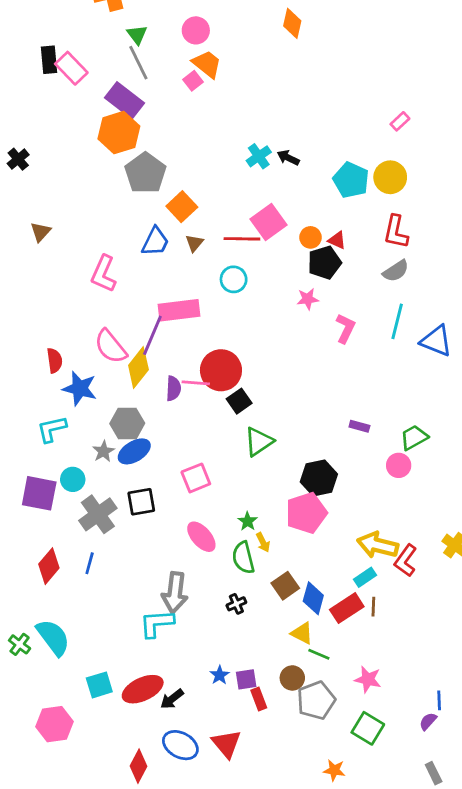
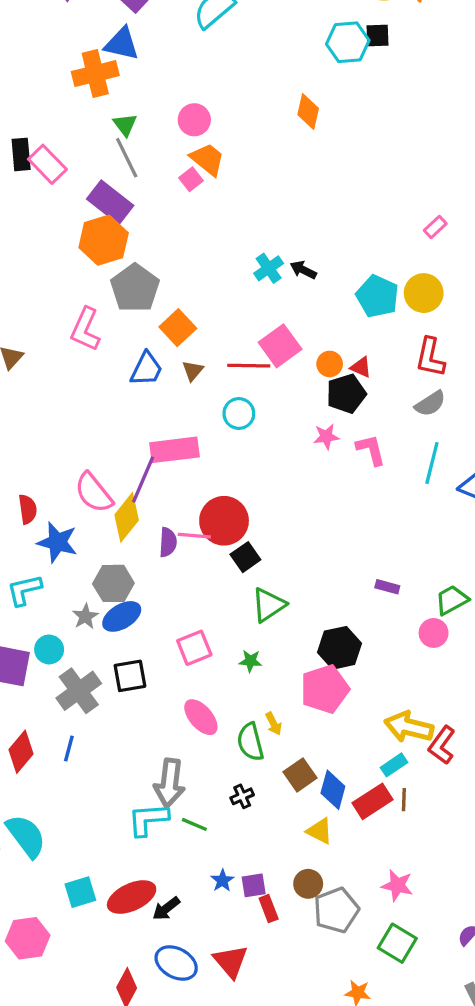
pink L-shape: (103, 274) -> (85, 329), moved
pink L-shape: (345, 328) -> (371, 450), moved, turned -40
green star: (248, 521) -> (250, 661), moved, turned -30
green line: (319, 654) -> (194, 824), moved

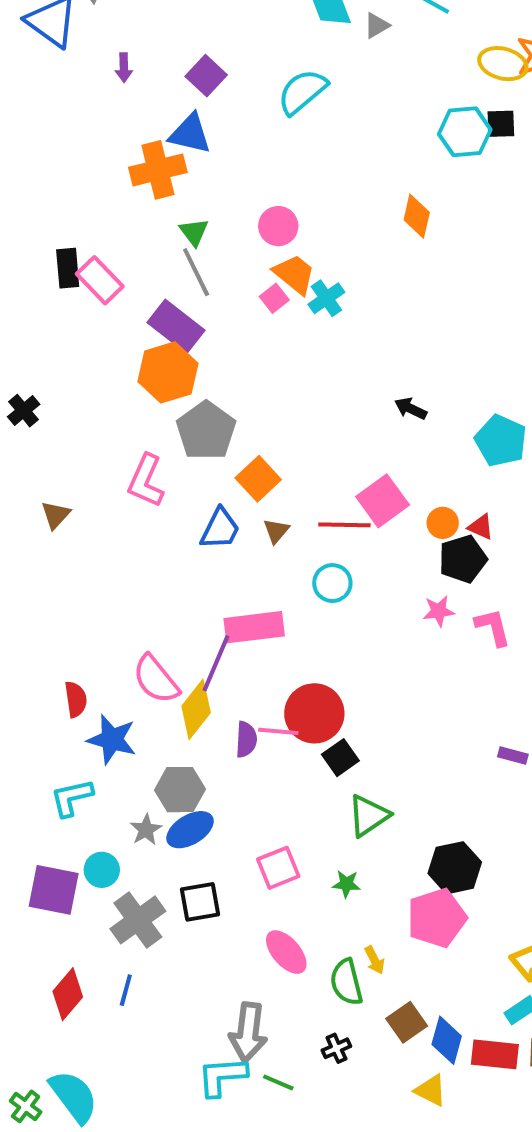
cyan cross: (269, 268) -> (326, 298), moved
purple rectangle: (387, 587) -> (513, 755), moved
red rectangle: (373, 801) -> (495, 1054), turned 39

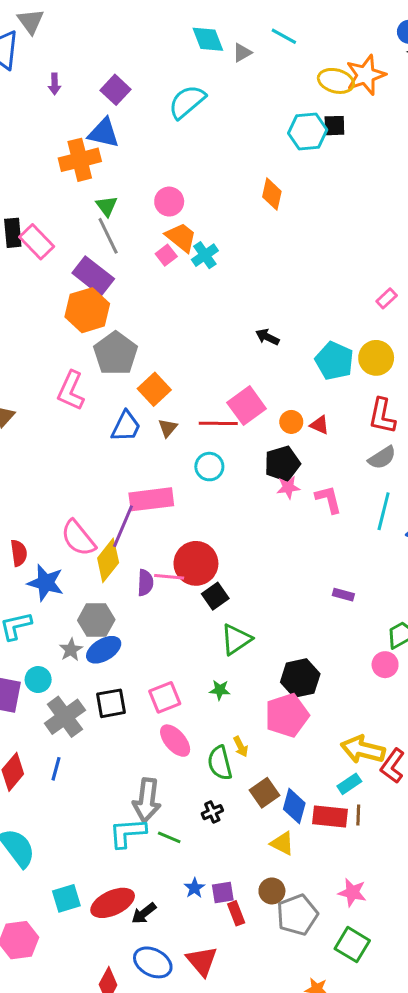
black pentagon: (463, 559) -> (282, 464), moved
pink square: (278, 868) -> (165, 697), moved

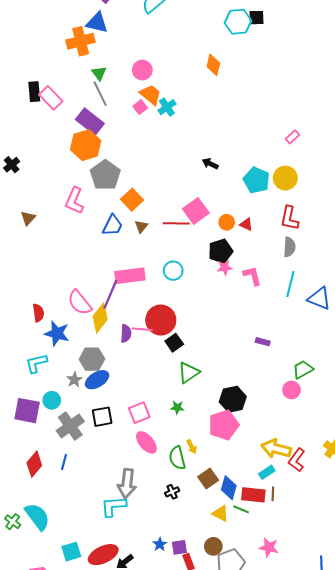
gray semicircle: (382, 458) -> (289, 247), turned -54
cyan circle: (209, 467) -> (173, 271), moved
green line: (169, 837) -> (241, 509), moved

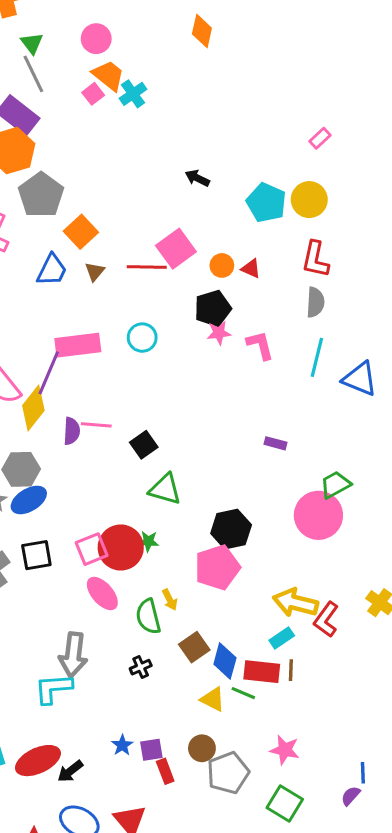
red circle: (161, 320) -> (121, 547), moved
green triangle: (189, 372) -> (165, 489), turned 50
pink circle: (291, 390) -> (318, 515), size x1.8

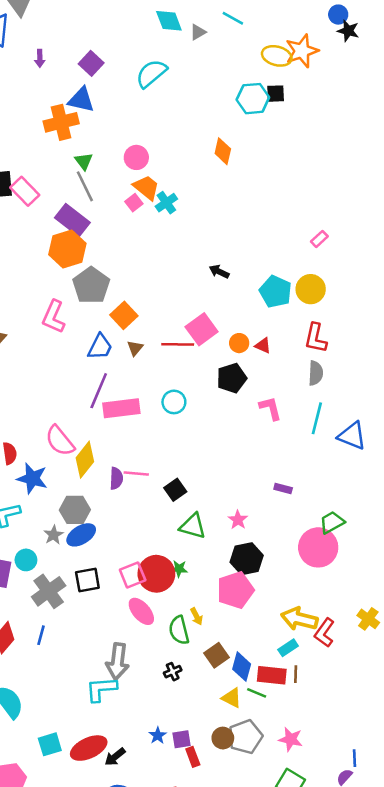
pink star: (219, 333) -> (238, 520), moved, turned -30
purple line: (49, 373) -> (99, 391), moved
gray pentagon: (228, 773) -> (245, 737), moved

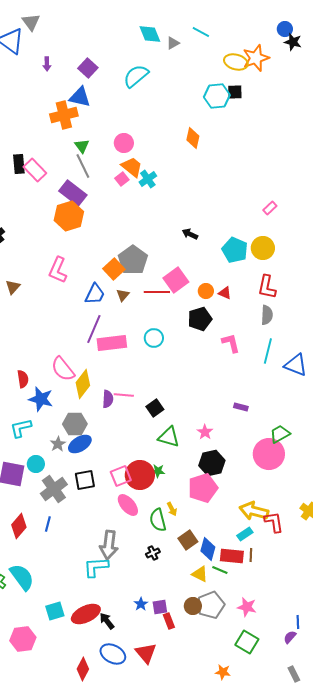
gray pentagon: (91, 285) -> (133, 260), moved
red L-shape: (324, 633) -> (274, 522), turned 135
black arrow: (115, 757) -> (107, 621), turned 90

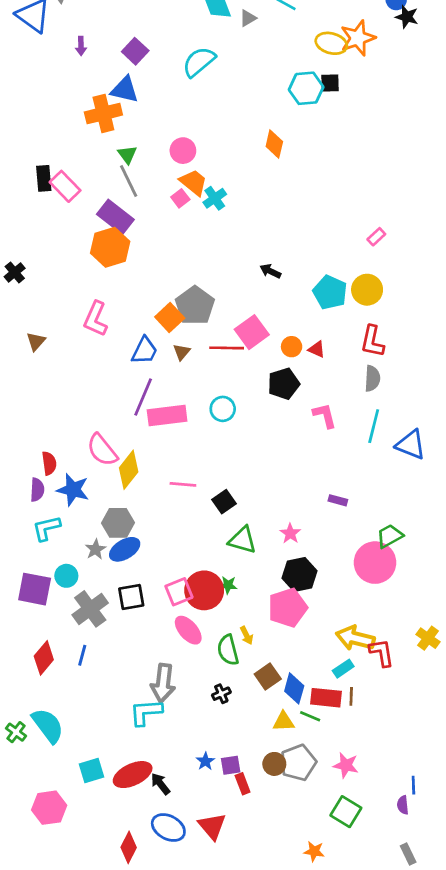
purple semicircle: (108, 399) -> (37, 490), moved
yellow triangle: (200, 574) -> (284, 722), turned -30
purple semicircle: (290, 637) -> (403, 805), turned -48

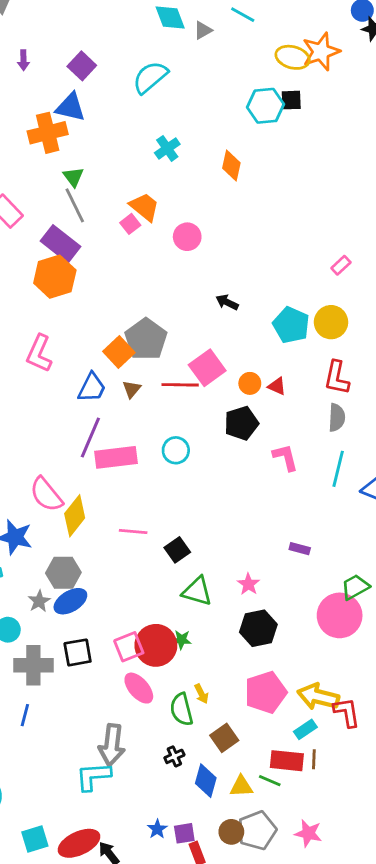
pink circle: (183, 151) -> (187, 237), moved
cyan cross: (215, 198) -> (167, 148), moved
pink pentagon: (288, 608) -> (266, 692), moved
gray cross: (90, 609) -> (33, 665), turned 36
blue diamond: (294, 688) -> (206, 781), moved

